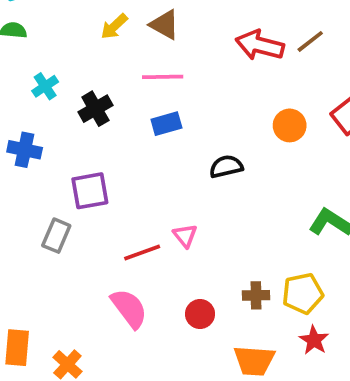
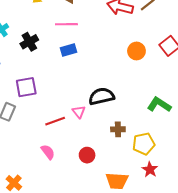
black semicircle: (226, 167) -> (101, 96), moved, size x1.4
brown cross: (256, 295) -> (118, 129), moved
pink semicircle: (129, 308) -> (48, 152), size x0.7

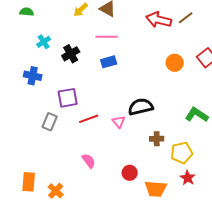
red line: (55, 121) -> (89, 119), moved
red circle: (87, 155) -> (130, 173), moved

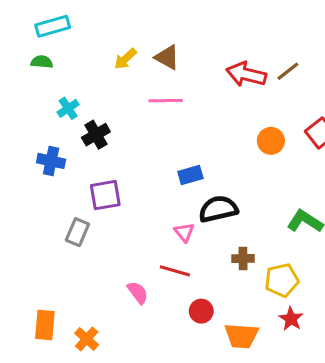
black cross: (71, 54) -> (96, 135), moved
blue rectangle: (109, 62) -> (190, 175), moved
red line: (89, 119) -> (175, 271), moved, turned 36

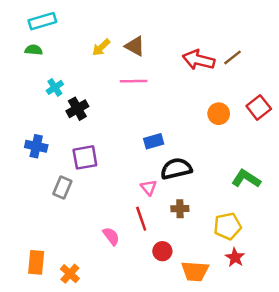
blue cross: (51, 161) -> (36, 146), moved
brown cross: (243, 258) -> (180, 209), moved
red line: (175, 271) -> (141, 219), turned 55

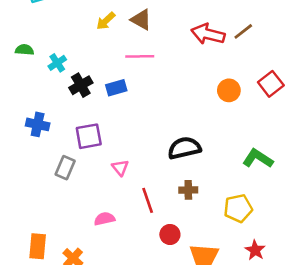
green semicircle: (34, 50) -> (25, 50), moved
blue rectangle: (154, 141) -> (116, 88), moved
pink triangle: (149, 187) -> (120, 168), moved
pink semicircle: (111, 236) -> (104, 219), moved, turned -66
red star: (235, 257) -> (255, 250), moved

